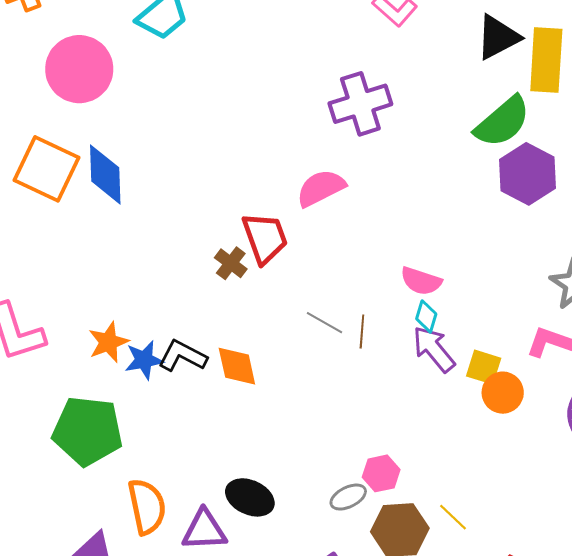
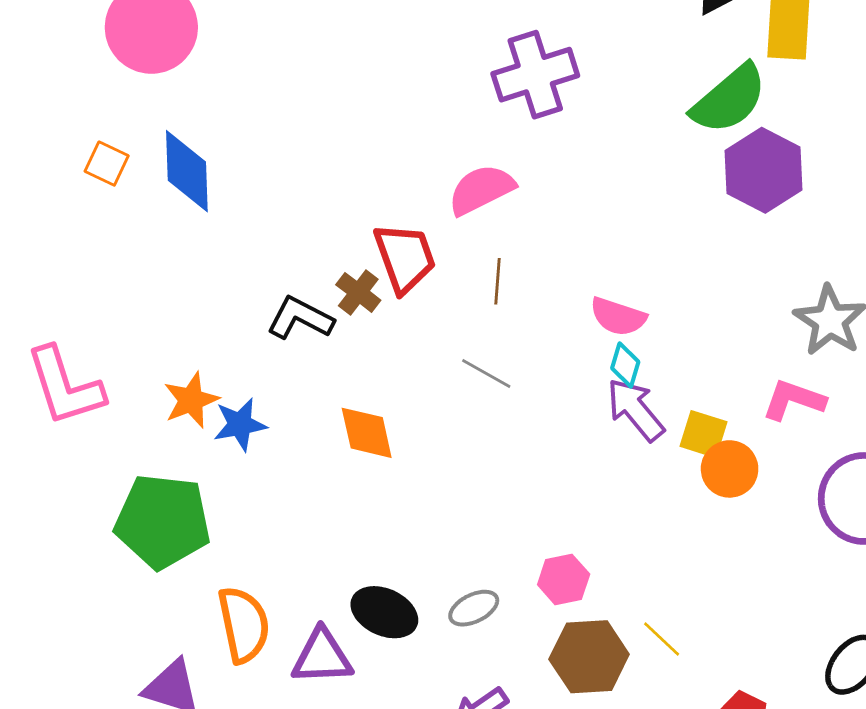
orange square: (46, 169) -> (107, 164), size x0.5
brown line: (362, 332) -> (497, 281), moved
black L-shape: (183, 356) -> (300, 318), moved
gray ellipse: (348, 497) -> (474, 608), moved

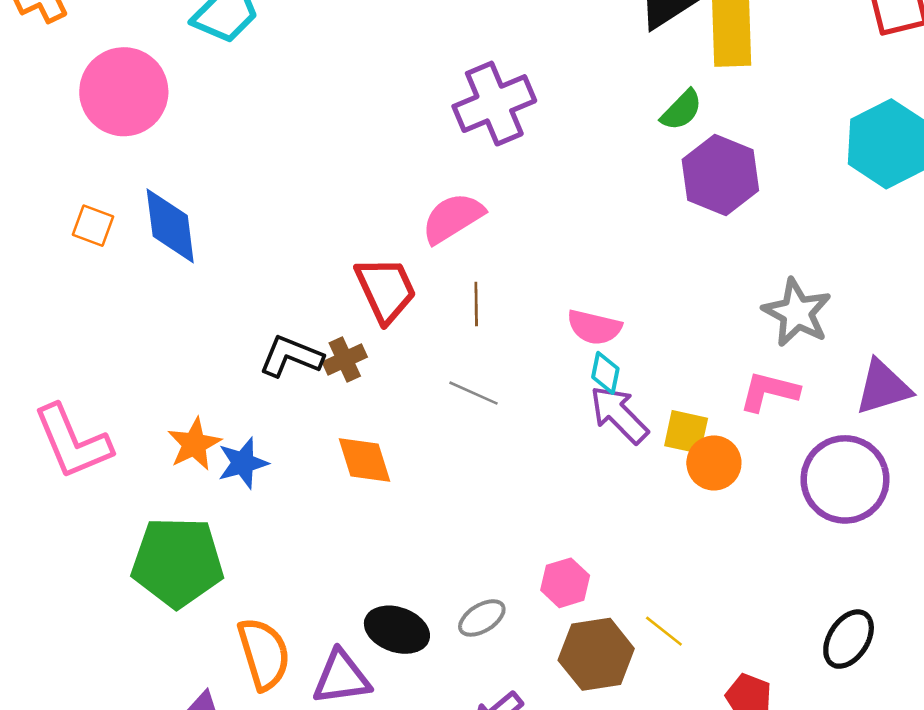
green semicircle: (729, 99) -> (682, 110), size x0.6
brown cross: (358, 292) -> (345, 360), moved, turned 33

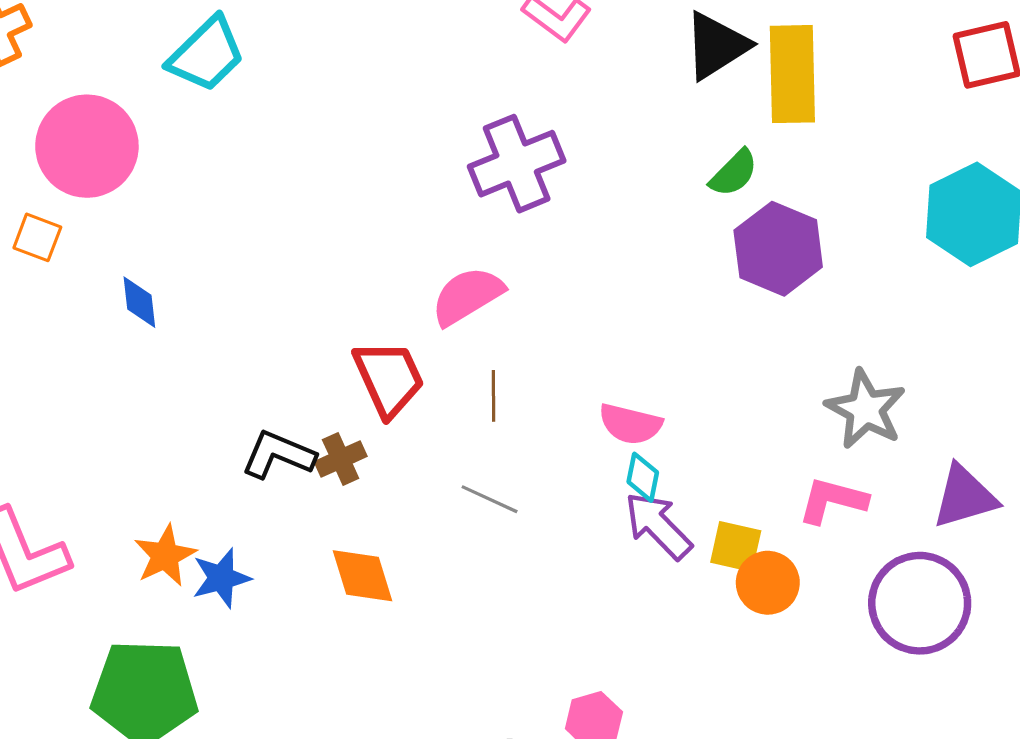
orange square: (93, 226) -> (37, 237), moved
blue diamond: (170, 226) -> (139, 302), size x0.6

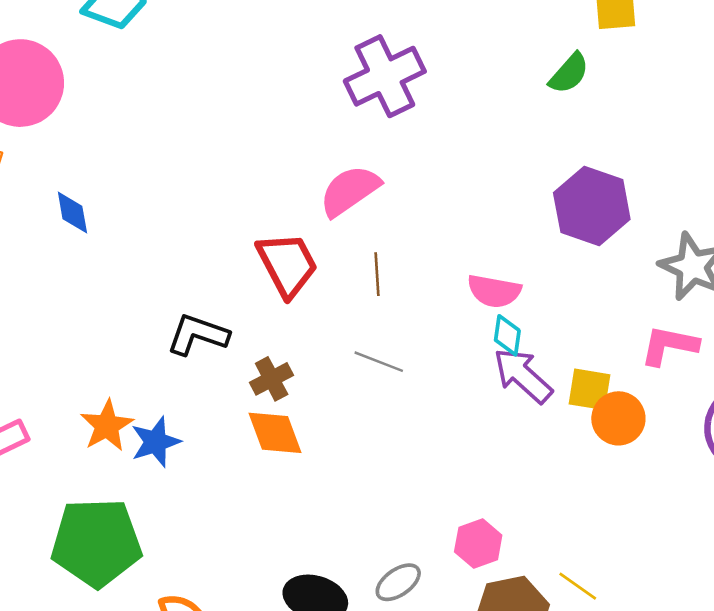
purple hexagon: (778, 249) -> (592, 206), moved
brown cross: (341, 459) -> (272, 379), moved

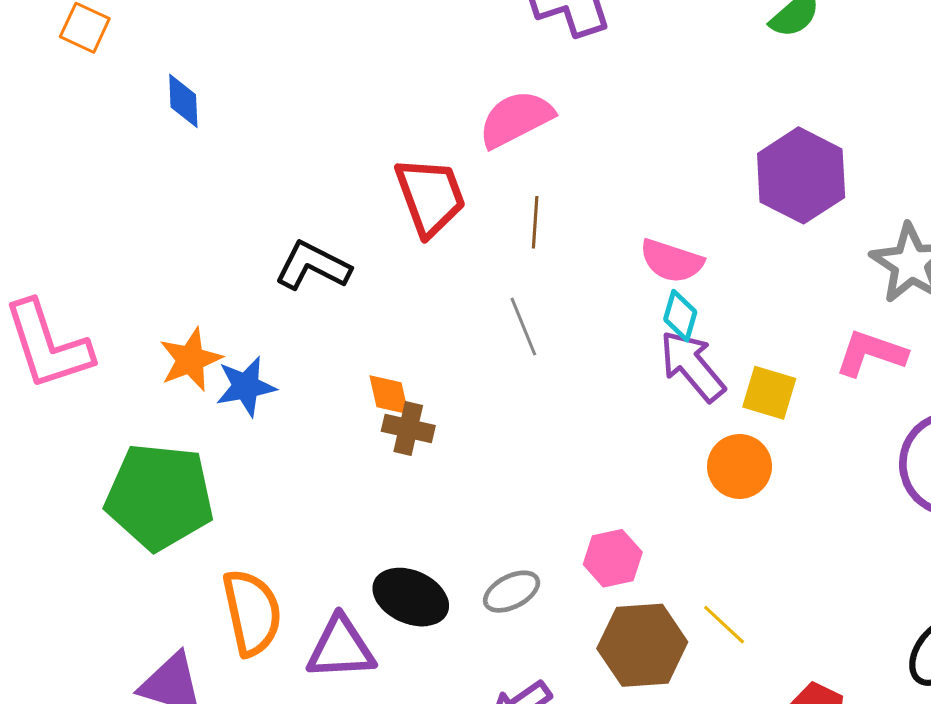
gray line: (379, 362) -> (523, 327), turned 39
brown cross: (272, 379) -> (408, 428), moved, turned 33
orange circle: (618, 418) -> (740, 466), moved
orange diamond: (275, 433) -> (389, 395), size x0.7

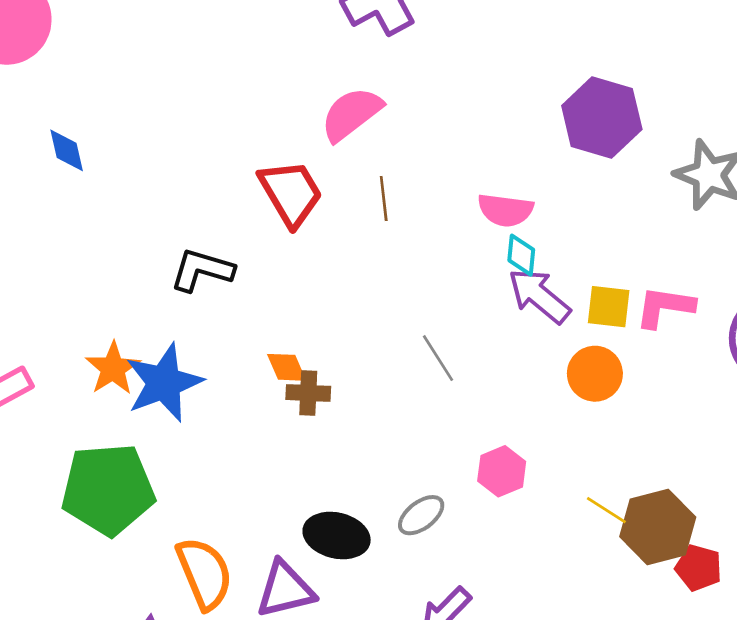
gray line: (523, 327) -> (438, 358), moved
pink L-shape: (871, 353) -> (665, 307), moved
blue star: (246, 386) -> (164, 383), size x1.5
brown hexagon: (642, 645) -> (658, 527), moved

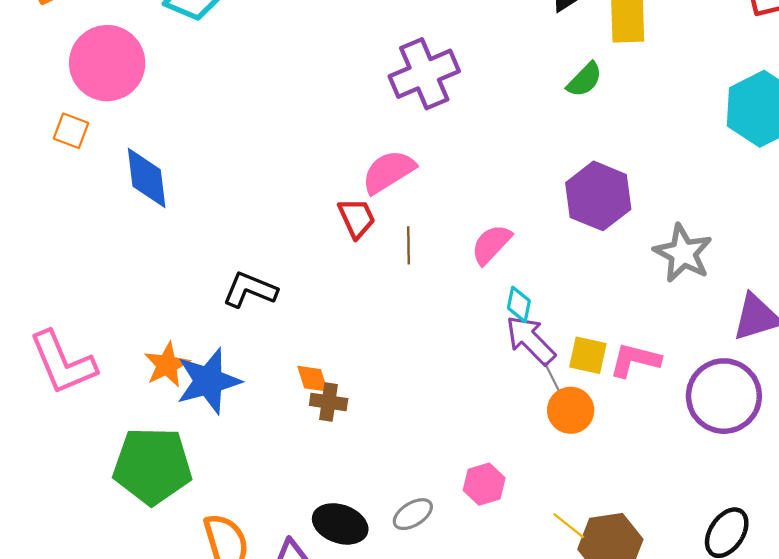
blue diamond: (67, 150) -> (147, 178), size x1.6
red trapezoid: (291, 193) -> (357, 218), moved, size x0.7
pink semicircle: (505, 210) -> (491, 244), moved, turned 120
gray line: (438, 358) -> (555, 382), moved

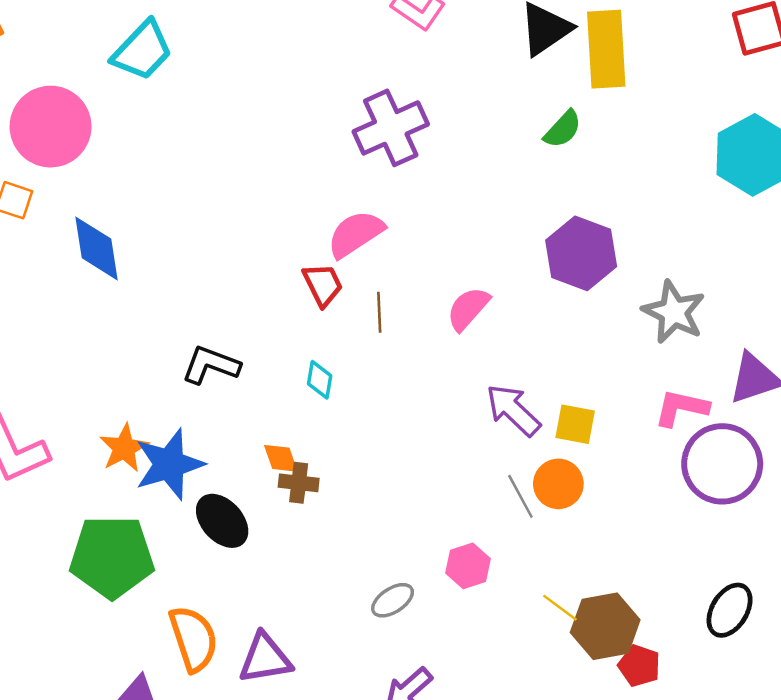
cyan diamond: (519, 304) -> (320, 380), moved
pink L-shape: (635, 360) -> (681, 408), moved
gray line: (555, 382) -> (520, 496), moved
black ellipse: (340, 524) -> (222, 521), moved, turned 30

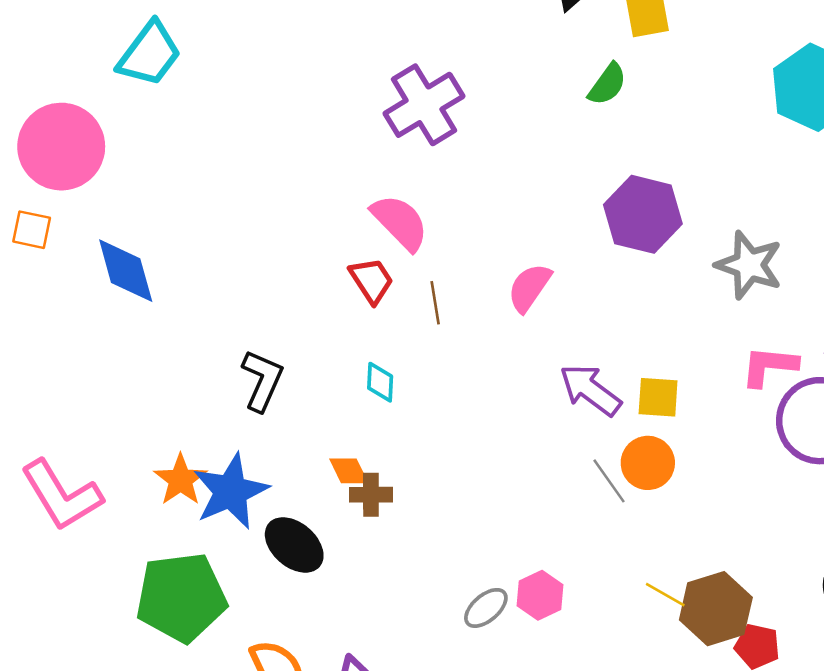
pink semicircle: (356, 234) -> (400, 222), turned 86
black L-shape: (211, 365) -> (262, 380), turned 100
pink hexagon: (468, 566) -> (540, 595), moved

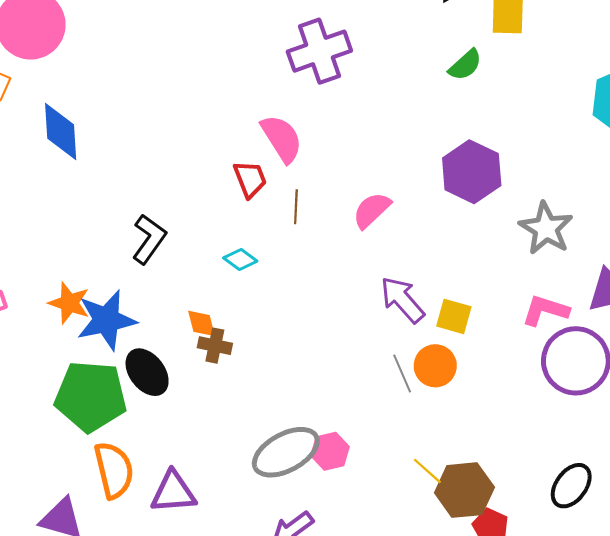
cyan diamond: (380, 382) -> (240, 260), turned -68
orange star: (180, 480) -> (69, 303), turned -30
green pentagon: (181, 597) -> (91, 396), moved
gray ellipse: (486, 608) -> (286, 452), size x1.8

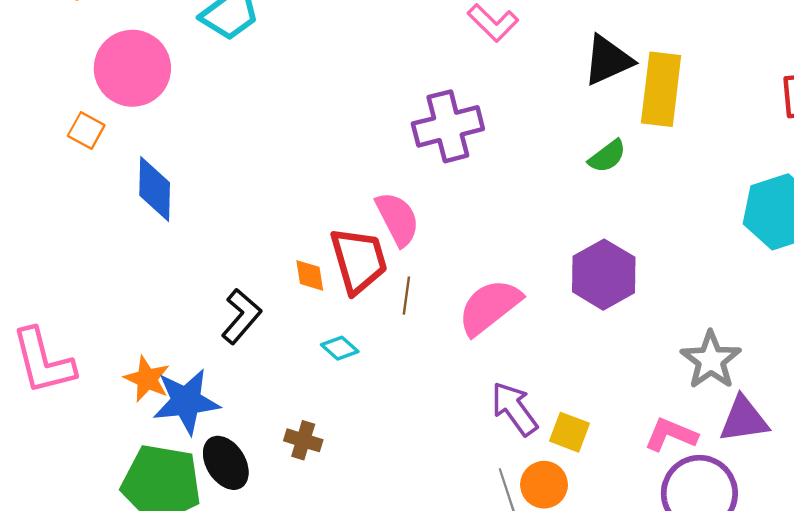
red trapezoid: (250, 179) -> (359, 260), size x1.6
pink semicircle: (372, 210) -> (489, 307), size x1.5
gray star: (546, 228) -> (711, 360), moved
orange diamond: (202, 323) -> (310, 275), moved

